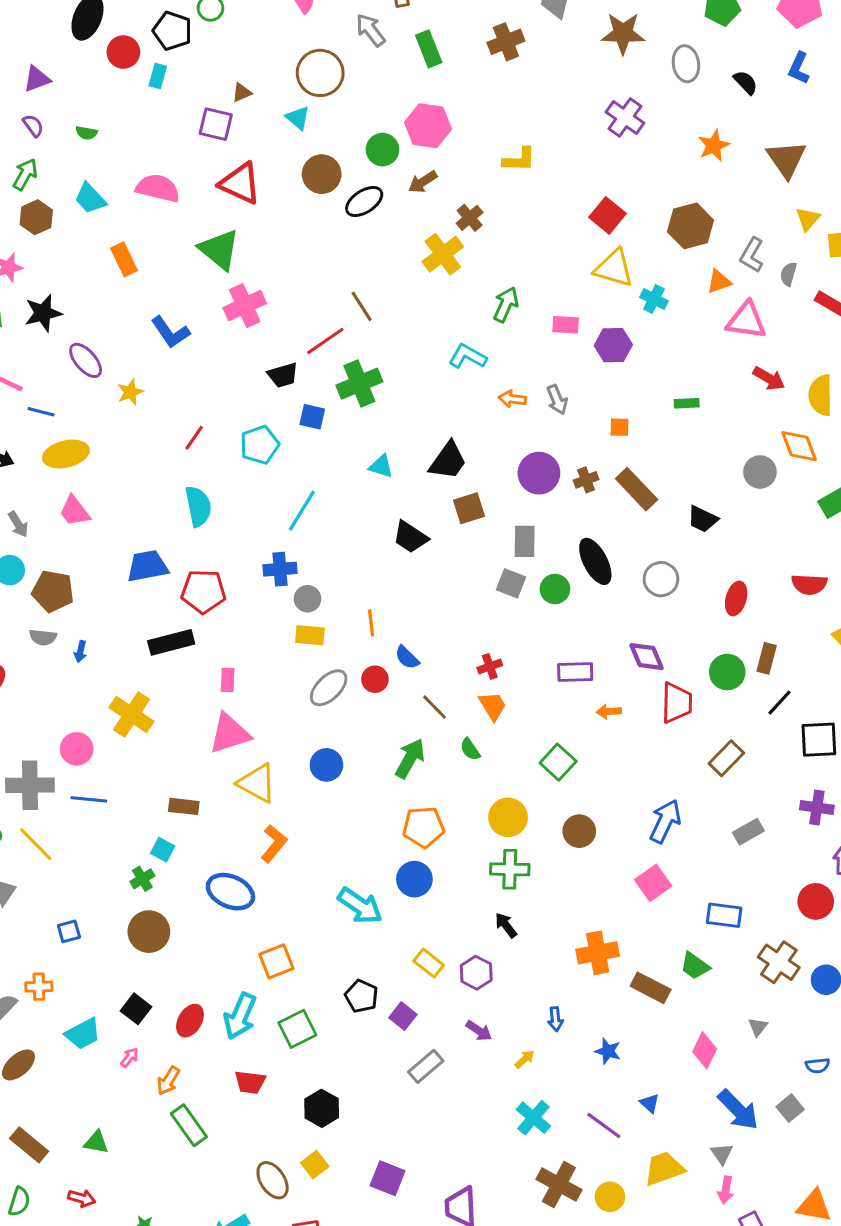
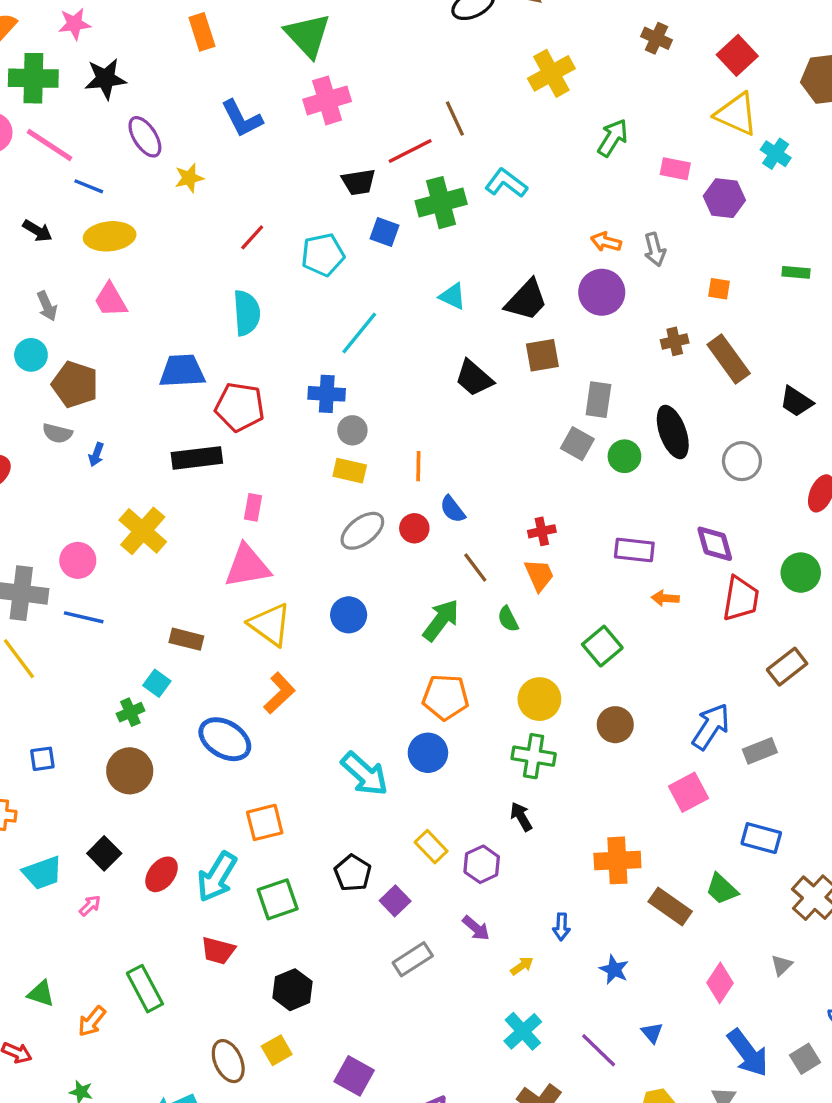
brown cross: (470, 218) -> (656, 38), moved, turned -32
cyan L-shape: (468, 356) -> (506, 183), moved
purple circle: (539, 473) -> (602, 292), moved
gray rectangle: (748, 832) -> (760, 751), moved
orange arrow: (168, 1081) -> (92, 1021), moved

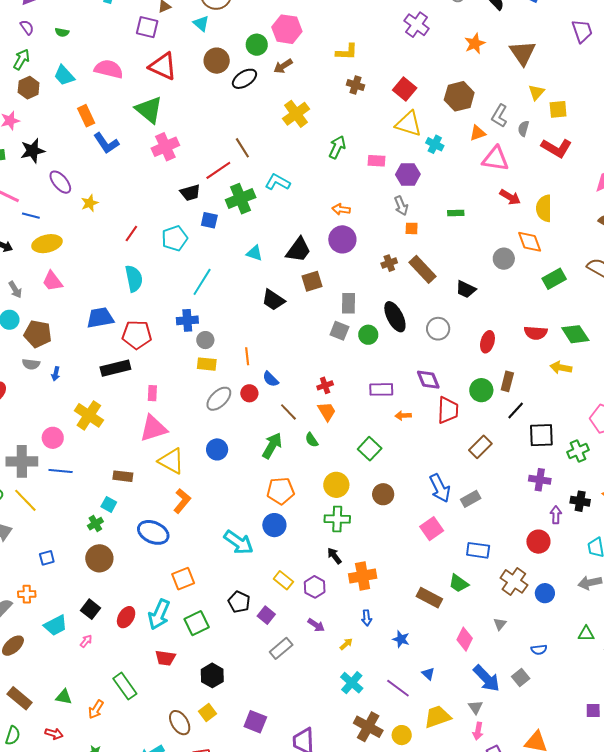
blue L-shape: (242, 119) -> (106, 143), moved
gray arrow: (655, 250) -> (401, 206), moved
blue arrow: (711, 727) -> (440, 488), turned 128
orange cross: (617, 860) -> (363, 576), moved

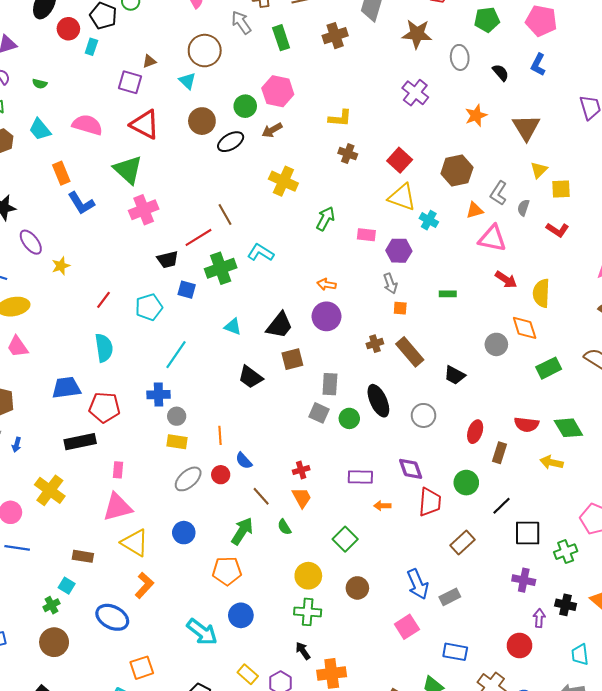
yellow cross: (296, 114) -> (283, 181), turned -32
red L-shape: (557, 148) -> (558, 230), size x0.7
brown rectangle: (507, 381) -> (500, 453), moved
orange pentagon: (281, 491) -> (227, 571), moved

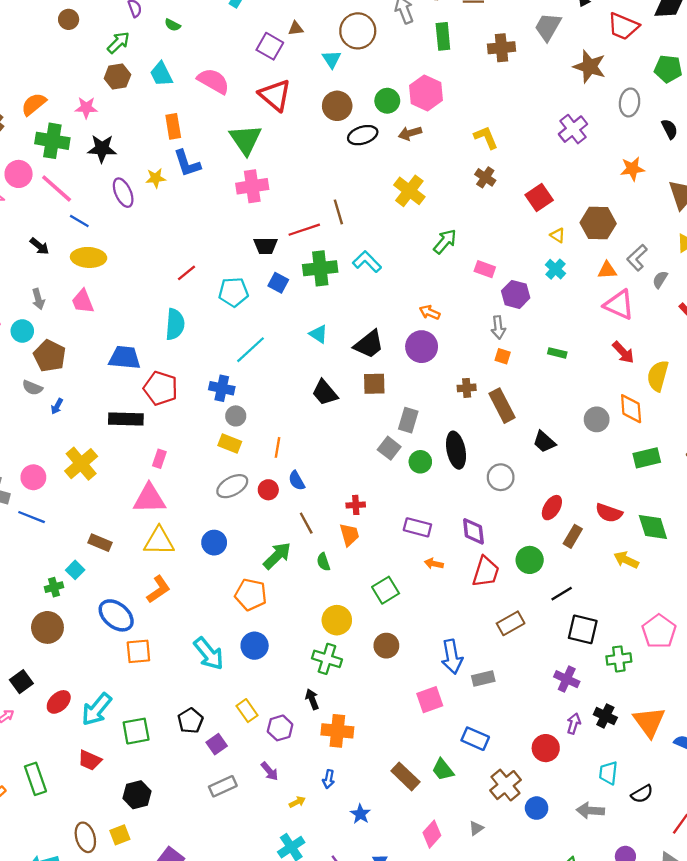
yellow L-shape: (340, 118) -> (486, 137), turned -130
yellow triangle: (402, 197) -> (558, 235), moved, size x0.5
yellow star: (61, 266) -> (156, 178), moved
yellow triangle: (135, 543) -> (159, 541), turned -44
orange square: (142, 668) -> (138, 651), moved

